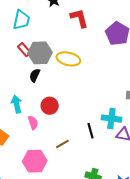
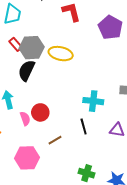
black semicircle: (35, 75) -> (26, 71), size x1.5
red circle: (50, 106) -> (40, 112), moved
cyan cross: (111, 119) -> (93, 101), moved

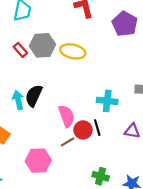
red rectangle: (16, 44) -> (20, 50), moved
black semicircle: (26, 71) -> (34, 96), moved
red circle: (40, 112) -> (83, 130), moved
pink semicircle: (25, 119) -> (67, 116), moved, size x1.5

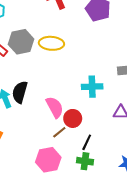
black line: (97, 128) -> (87, 142), moved, turned 49
pink hexagon: (38, 161) -> (48, 160), moved
green cross: (101, 176) -> (85, 161), moved

